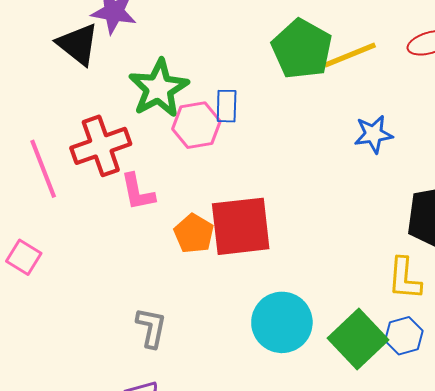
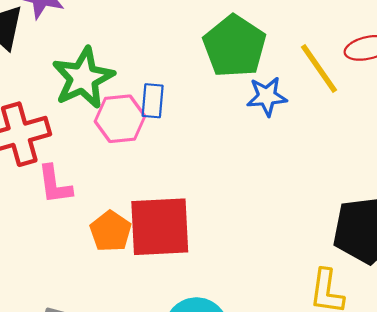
yellow line: (350, 55) -> (319, 68), moved, turned 74
blue star: (373, 134) -> (267, 96), moved

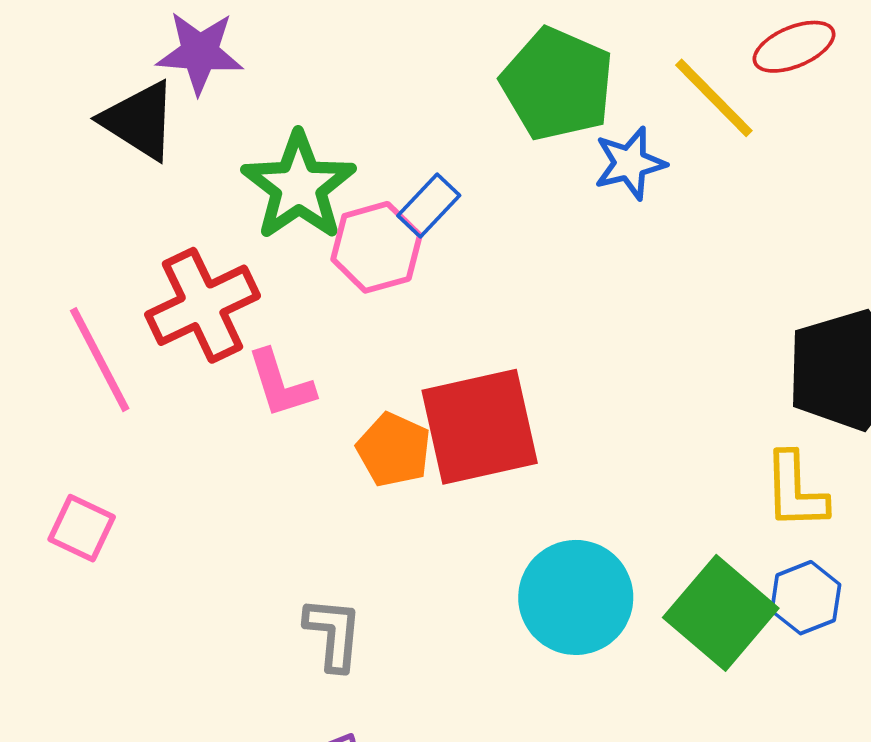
blue rectangle: (153, 101) -> (429, 206), turned 48

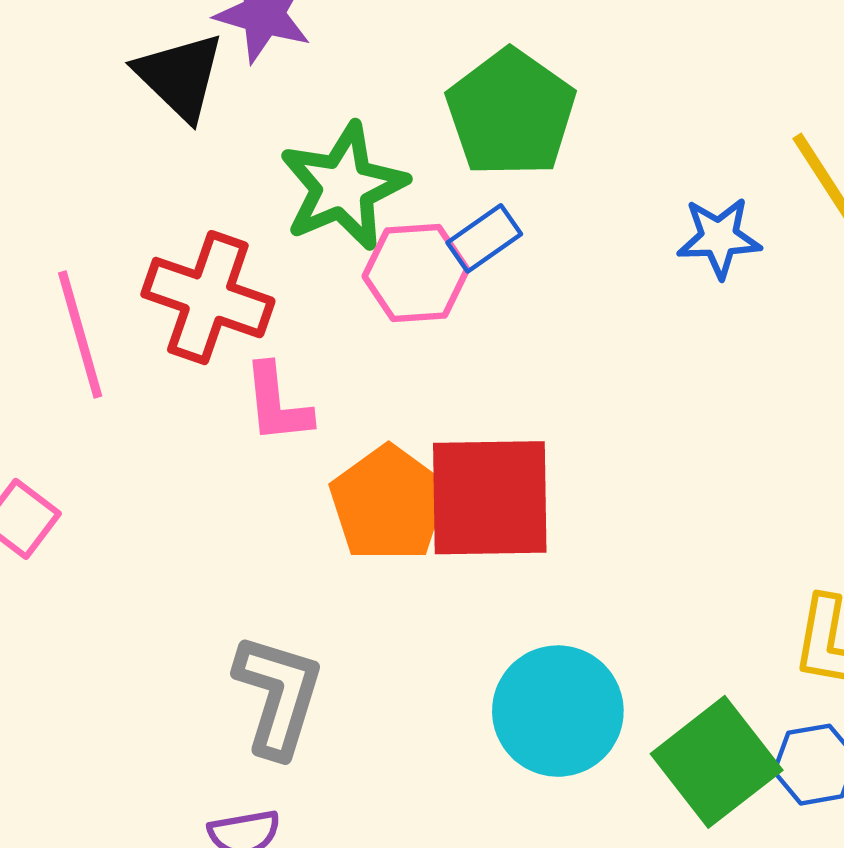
green pentagon: (557, 84) -> (511, 113), moved
red cross: (203, 305) -> (208, 298), turned 33
orange pentagon: (394, 450) -> (388, 504), size x1.4
gray L-shape: (333, 634) -> (278, 695), size x1.4

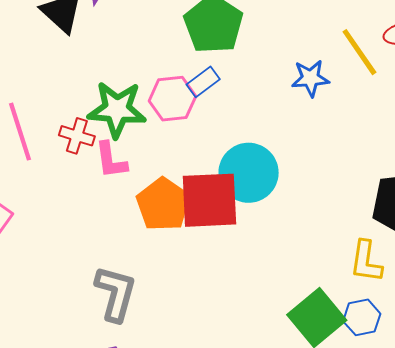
green star: (343, 187) -> (117, 109), moved, turned 30
red cross: (208, 298) -> (77, 136), moved, size x0.6
cyan circle: (558, 711) -> (249, 173), moved

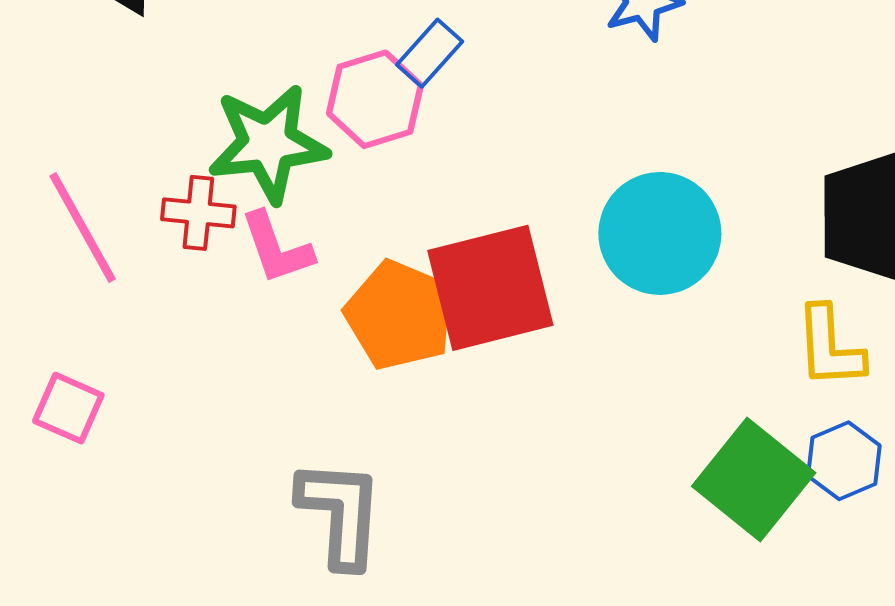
cyan circle: (249, 173) -> (660, 233), moved

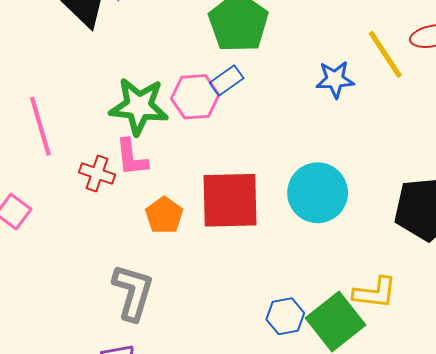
red cross: (198, 213) -> (97, 173), moved
orange pentagon: (399, 315) -> (164, 215), moved, size x0.7
yellow L-shape: (830, 347) -> (375, 293), moved, turned -93
blue hexagon: (844, 461) -> (285, 316), moved

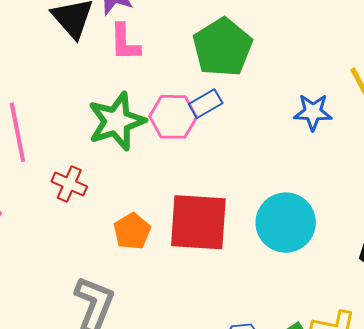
green star: (139, 106) -> (117, 121), turned -30
pink L-shape: (131, 157) -> (125, 42), moved

